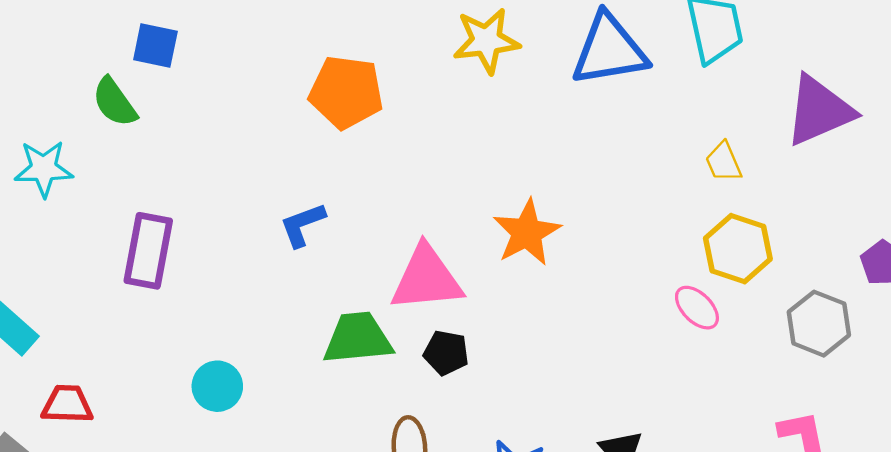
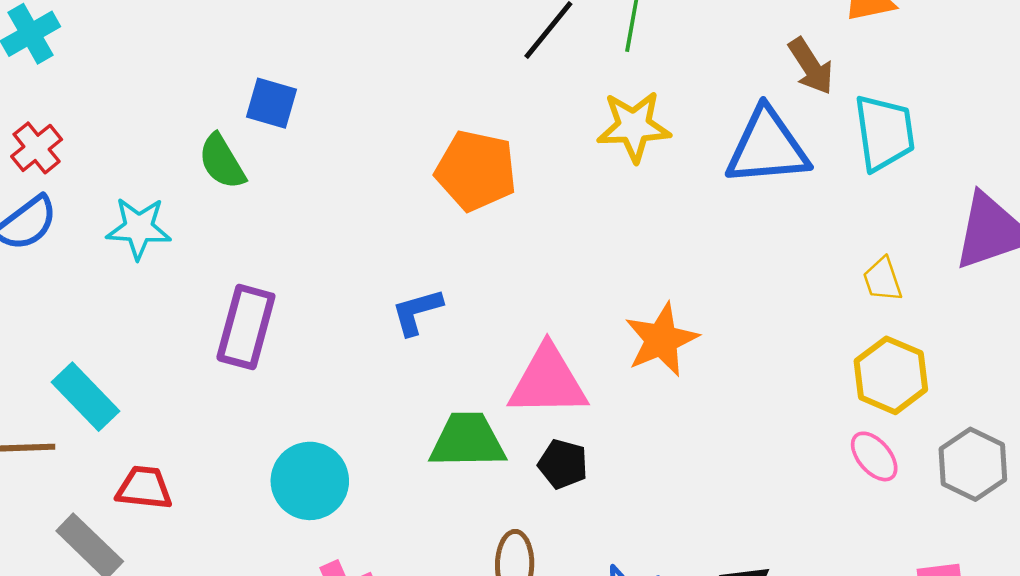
pink ellipse: (697, 308) -> (874, 456), moved
cyan circle: (217, 386) -> (310, 481), size x1.4

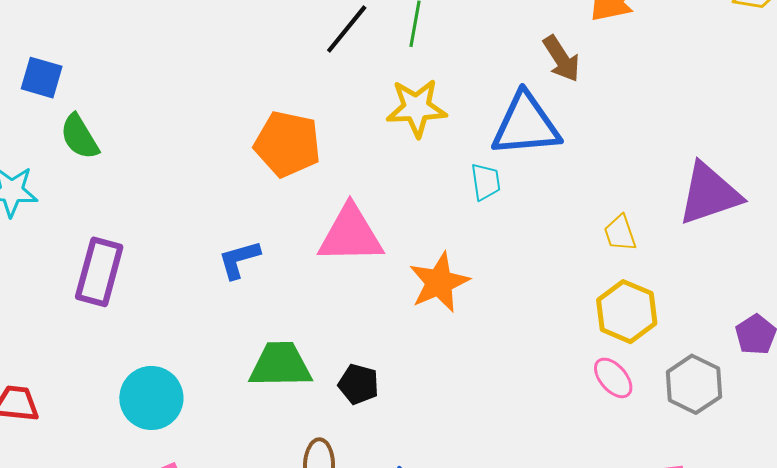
blue square: (272, 103) -> (42, 78), moved
cyan trapezoid: (884, 133) -> (486, 182), moved, size x0.6
pink triangle: (548, 381) -> (351, 235), moved

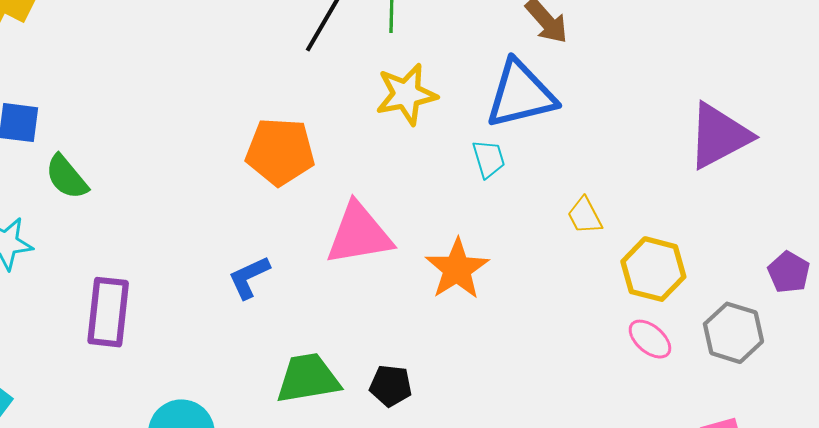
yellow trapezoid: (620, 233) -> (585, 216), moved

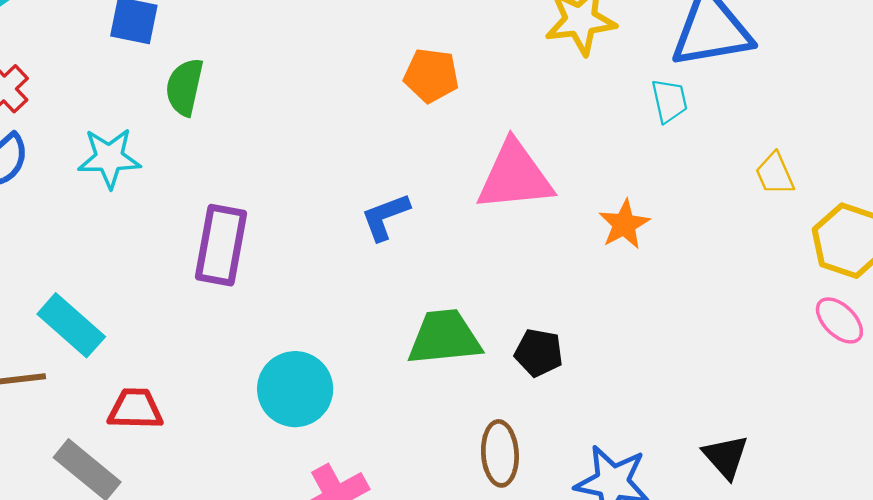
orange pentagon: (280, 152) -> (431, 75), size x0.7
green semicircle: (67, 177) -> (185, 87), turned 48
orange star: (457, 269) -> (624, 224), size x0.7

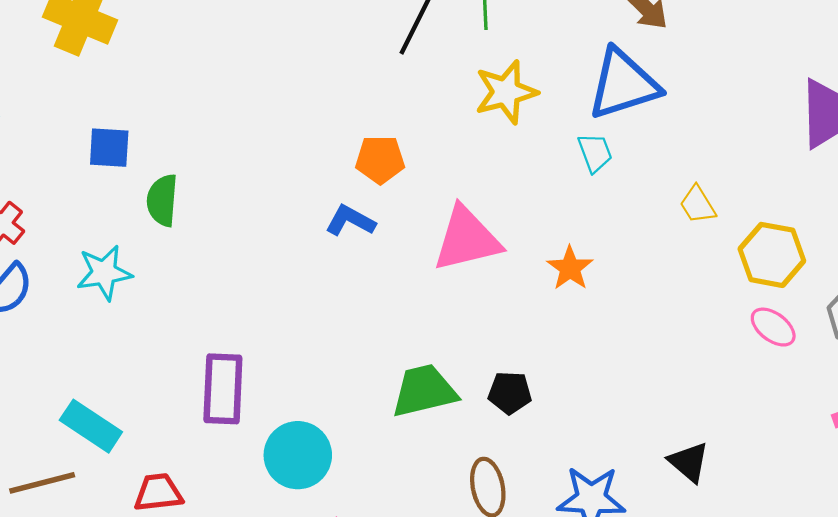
blue L-shape: (385, 217) -> (350, 221), moved, turned 57
purple rectangle: (221, 245) -> (223, 389), moved

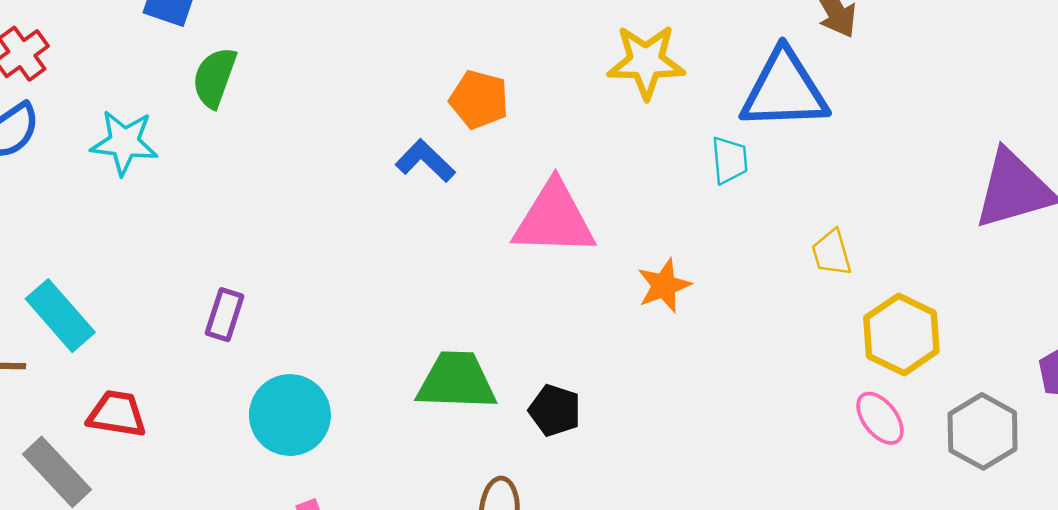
purple rectangle: (223, 389) -> (225, 315), size x0.6

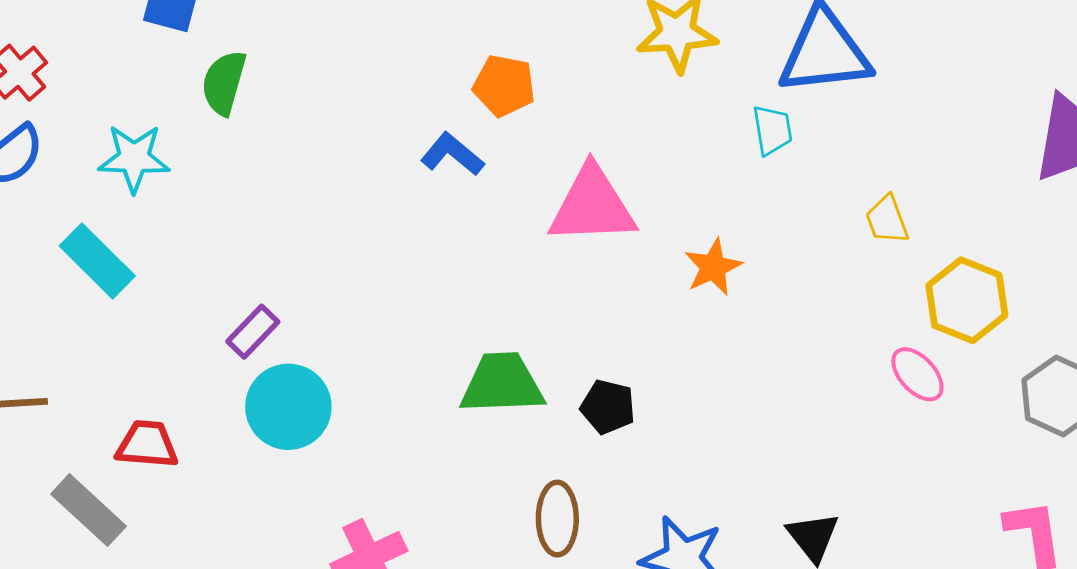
purple rectangle: (225, 315) -> (253, 332), turned 30
cyan rectangle: (60, 316) -> (97, 261), moved
cyan circle: (290, 415) -> (288, 407), moved
pink ellipse: (880, 418) -> (917, 374), moved

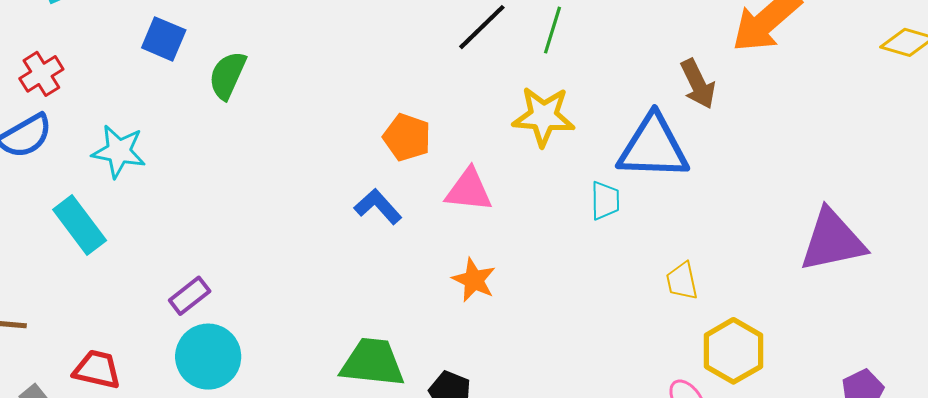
green semicircle: (224, 83) -> (227, 75), moved
blue L-shape: (452, 154) -> (378, 207), moved
pink triangle: (592, 206) -> (469, 190), moved, size x0.7
orange star: (713, 267) -> (474, 280), moved, turned -30

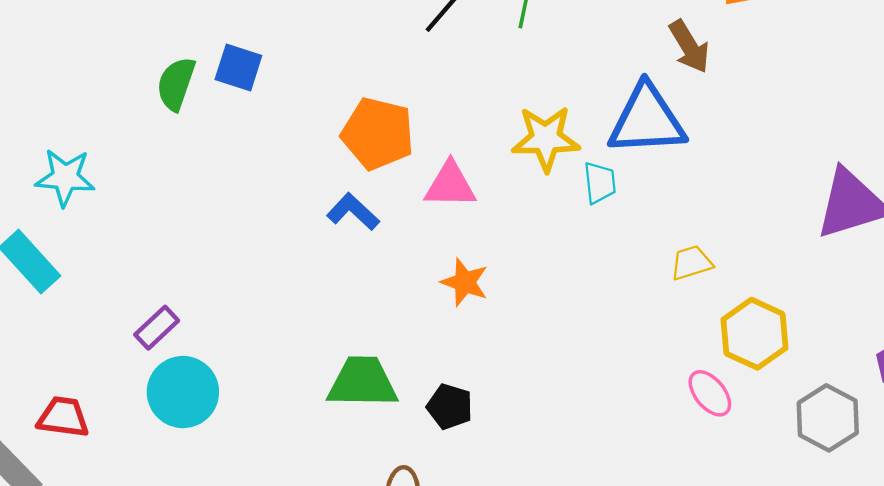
blue square: (164, 39) -> (238, 68), moved
yellow star: (544, 116) -> (546, 139), moved
orange pentagon: (407, 137) -> (378, 134), size x1.4
yellow trapezoid: (682, 281) -> (691, 263), turned 90

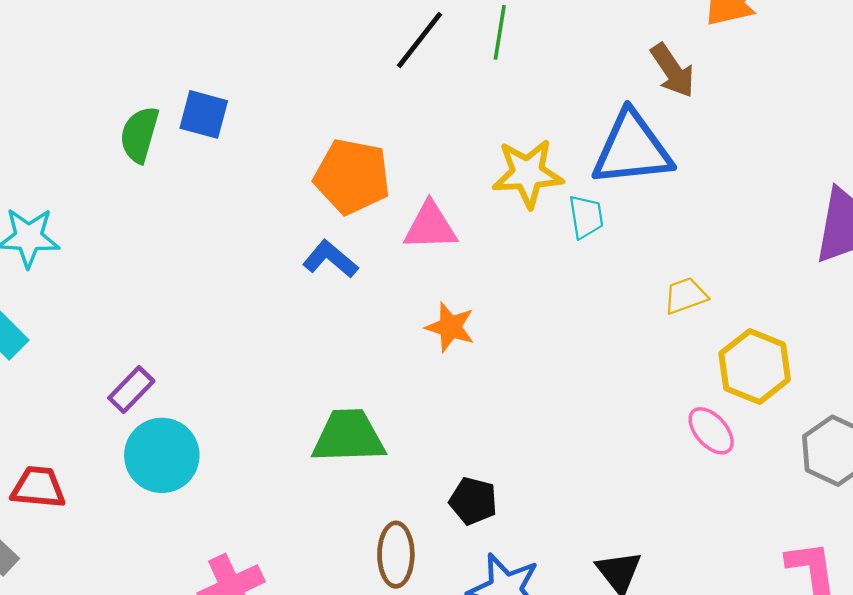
black pentagon: (450, 407) -> (473, 501), moved

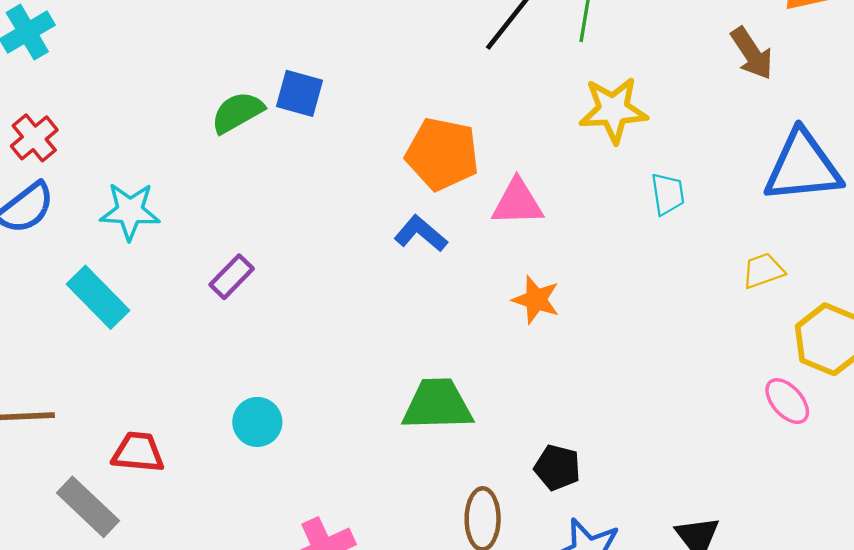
green semicircle: (139, 134) -> (237, 112), turned 44
blue triangle: (632, 149) -> (803, 167), moved
yellow star: (528, 173) -> (613, 110), moved
purple rectangle: (131, 390) -> (232, 277), moved
cyan circle: (162, 455) -> (257, 422), size x0.7

